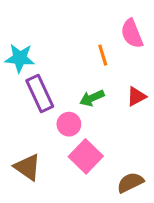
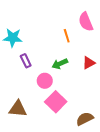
purple rectangle: (40, 93) -> (26, 61), size x0.6
brown triangle: (27, 167) -> (18, 109), turned -30

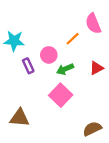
orange line: (67, 36) -> (73, 39), turned 64
pink circle: (45, 81) -> (49, 55), moved
pink square: (56, 102) -> (61, 95), moved

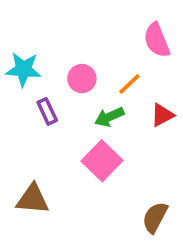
orange line: (73, 39) -> (129, 84), moved
pink circle: (49, 55) -> (82, 79), moved
brown semicircle: (92, 129) -> (155, 217), turned -36

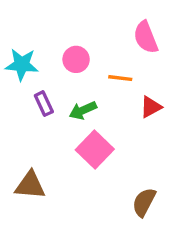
pink circle: (82, 79) -> (76, 59), moved
orange line: (129, 84) -> (120, 78), turned 50
green arrow: (109, 117) -> (83, 110), moved

